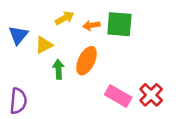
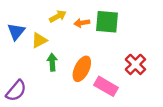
orange ellipse: (87, 61) -> (82, 69), moved
red cross: (151, 95) -> (135, 64), moved
purple semicircle: (18, 101) -> (16, 91), turned 35

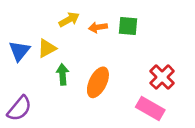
green square: (107, 22) -> (128, 26), size x0.7
blue triangle: (16, 32) -> (19, 51), moved
pink rectangle: (106, 86) -> (150, 109), moved

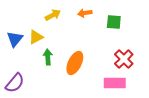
green square: (128, 26) -> (114, 22), moved
orange arrow: (98, 27) -> (85, 13), moved
pink rectangle: (150, 109) -> (115, 83), turned -30

